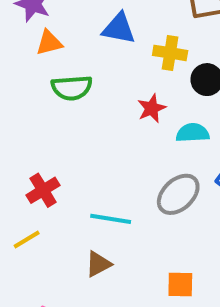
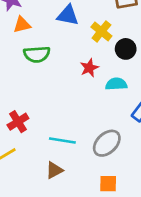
yellow cross: (170, 53) -> (101, 31), turned 30
gray ellipse: (178, 194) -> (107, 143), moved

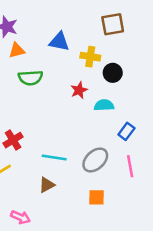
yellow cross: (101, 31) -> (90, 57), turned -30

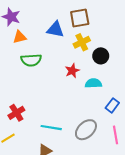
brown square: (113, 24) -> (80, 18), moved
yellow cross: (90, 57) -> (82, 42), turned -35

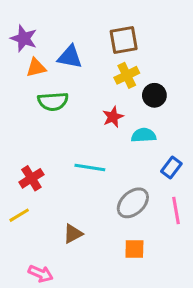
blue triangle: (55, 30) -> (70, 57), moved
cyan line: (51, 128) -> (90, 168), moved

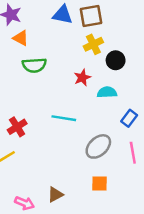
blue triangle: (70, 57) -> (63, 15), moved
orange triangle: (36, 68) -> (21, 38), turned 42
brown triangle: (73, 234) -> (55, 195), moved

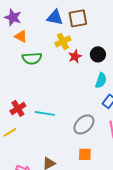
yellow cross: (93, 44) -> (63, 41), moved
red star: (82, 78) -> (75, 56), moved
cyan semicircle: (107, 92) -> (101, 80), moved, turned 112
cyan line: (64, 118) -> (45, 113), moved

